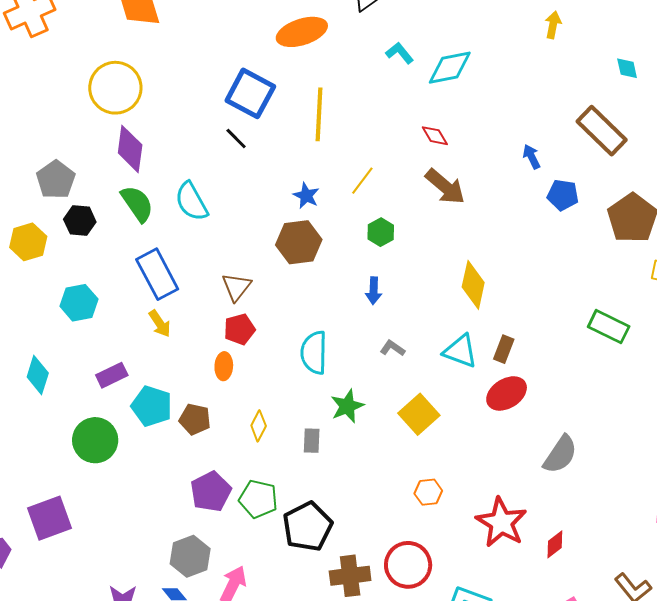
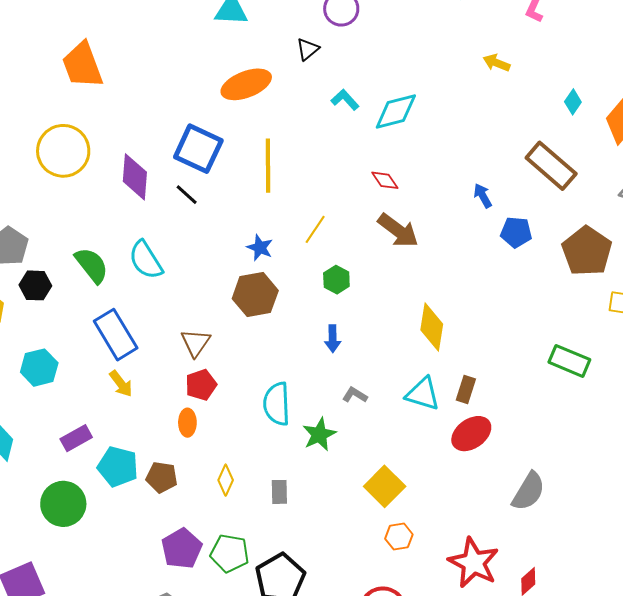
yellow arrow: (553, 25) -> (496, 63), turned -76
cyan diamond: (627, 68) -> (573, 102), turned 50
purple diamond: (130, 149) -> (135, 177), moved
green star: (347, 406) -> (319, 434), moved
yellow square: (419, 414) -> (385, 486), moved

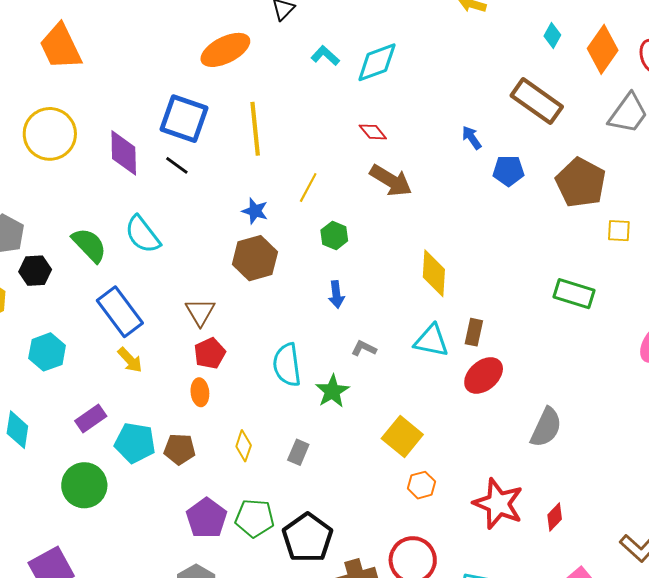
gray rectangle: (279, 492) -> (298, 452), turned 30

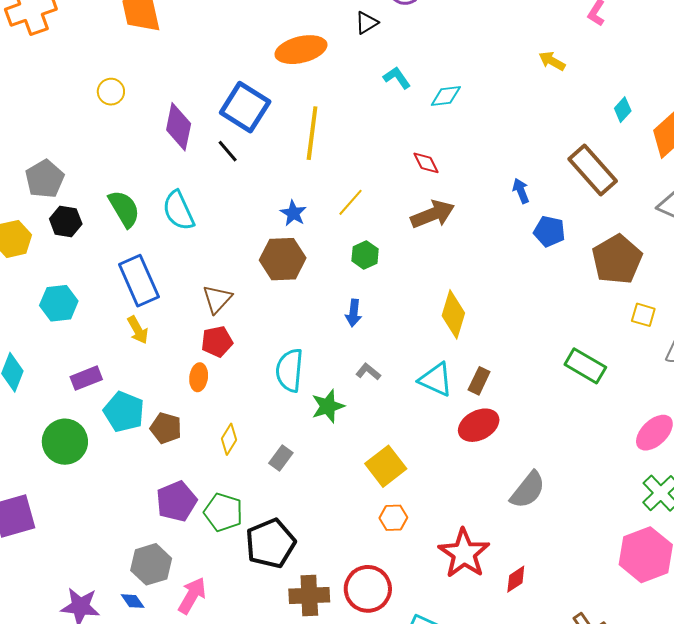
cyan diamond: (377, 62) -> (446, 96), size x0.7
yellow circle: (50, 134) -> (111, 92), size x0.5
brown arrow: (391, 181) -> (433, 214), turned -66

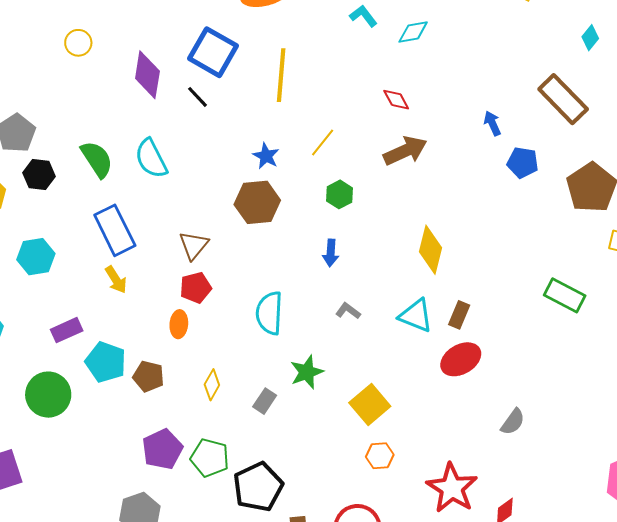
green star: (328, 406) -> (307, 372), moved
gray semicircle: (528, 490) -> (513, 422), size x0.7

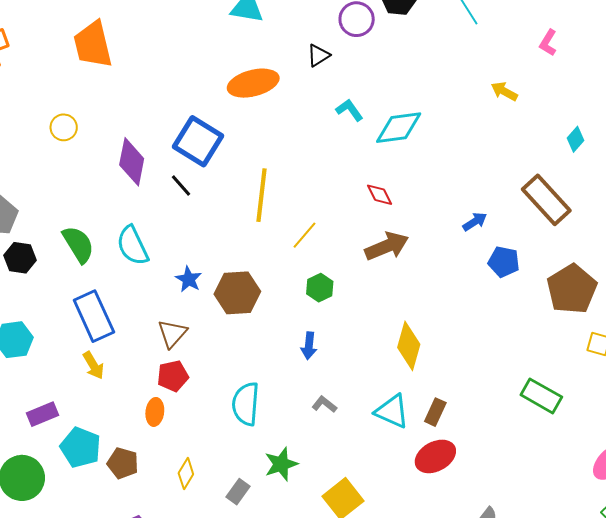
cyan diamond: (413, 32) -> (399, 128), size x1.5
yellow line: (281, 75) -> (261, 195), moved
blue arrow: (492, 123) -> (475, 222), turned 80
blue star: (266, 156) -> (189, 279), moved

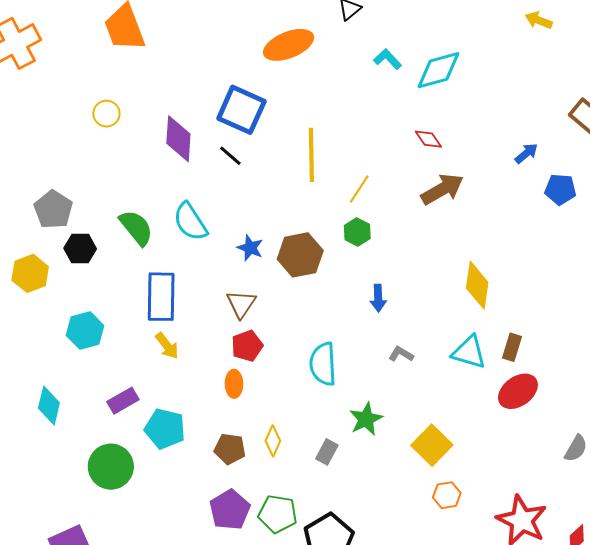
green hexagon: (320, 288) -> (357, 232), moved
blue rectangle: (94, 316) -> (161, 297), turned 33
brown pentagon: (123, 463) -> (230, 449), moved

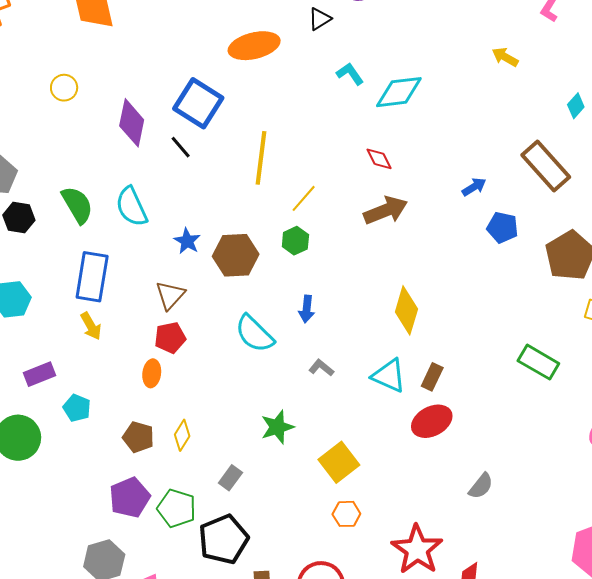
cyan semicircle: (323, 364) -> (255, 334), moved, turned -51
cyan pentagon: (165, 429) -> (77, 408), size x0.7
gray rectangle: (327, 452) -> (230, 478), moved

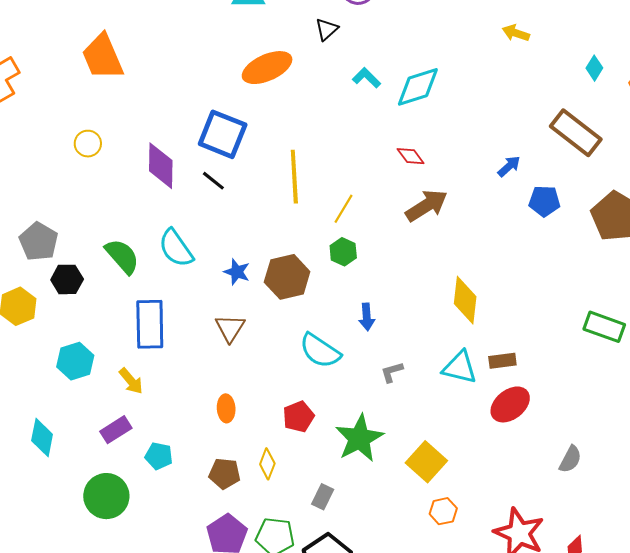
yellow arrow: (91, 326) -> (131, 381), moved
red pentagon: (170, 338) -> (298, 417), moved
gray L-shape: (321, 368) -> (392, 372), turned -45
brown rectangle: (432, 377) -> (502, 361), turned 68
green star: (277, 427) -> (359, 438), size x1.4

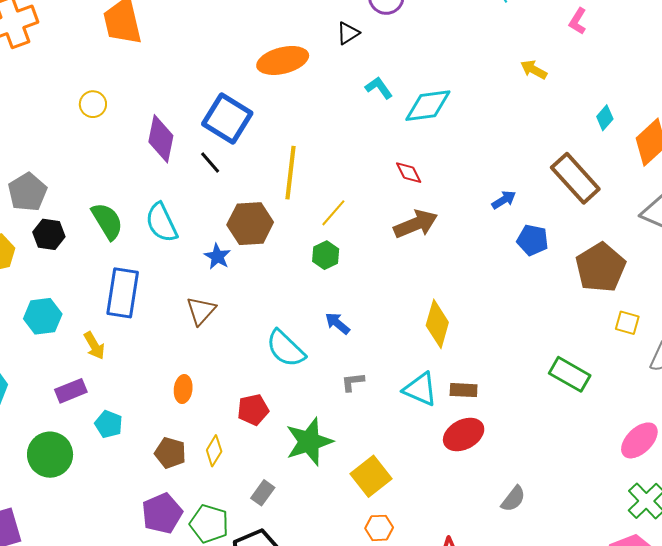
brown hexagon: (287, 277) -> (250, 224), moved
blue arrow: (367, 317) -> (337, 323), turned 124

